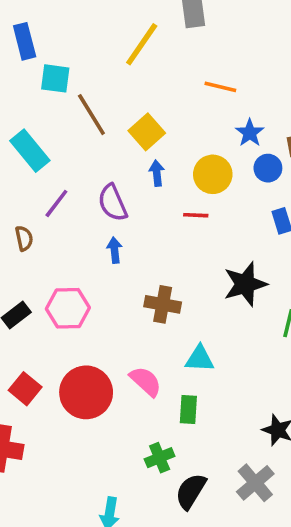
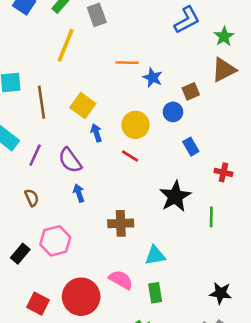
brown line: (91, 115) -> (42, 102), turned 36
blue star: (250, 133) -> (153, 77), moved
purple line: (56, 203) -> (35, 155), moved
red line: (196, 215) -> (130, 156), turned 42
brown semicircle: (24, 238) -> (32, 198), moved

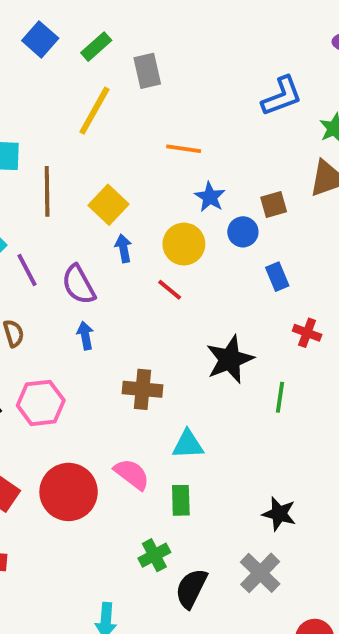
blue star: (153, 77) -> (210, 197), moved
blue rectangle: (191, 147) -> (277, 277), moved
purple line: (35, 155) -> (27, 270), turned -60

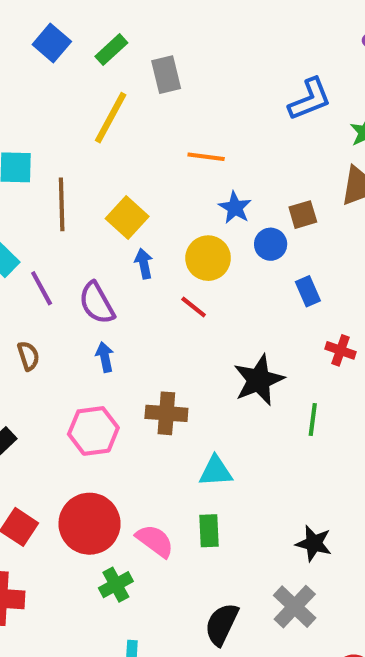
pink hexagon: (41, 403) -> (93, 431), moved
pink semicircle: (132, 474) -> (155, 541), moved
green cross: (154, 555) -> (116, 585), moved

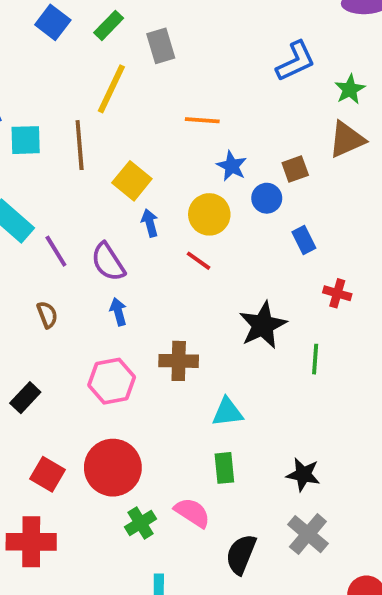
brown line: (62, 204) -> (80, 145), moved
pink semicircle: (155, 541) -> (192, 513), moved
black star: (314, 543) -> (303, 475), moved

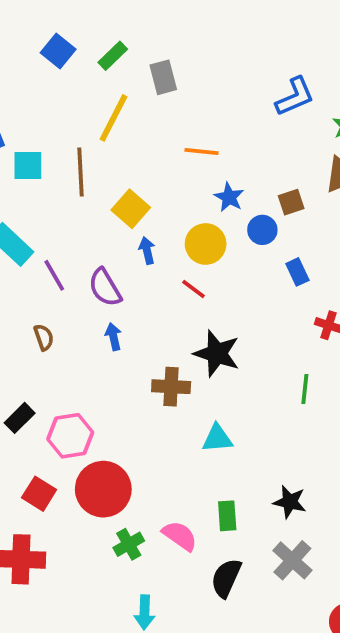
black star: (263, 325) -> (217, 354), moved, turned -30
pink hexagon: (112, 381) -> (70, 436), moved
green rectangle: (224, 468) -> (227, 516), moved

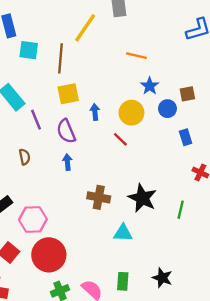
yellow square: (131, 209) -> (68, 94), moved, turned 30
black star: (217, 354) -> (142, 198), moved

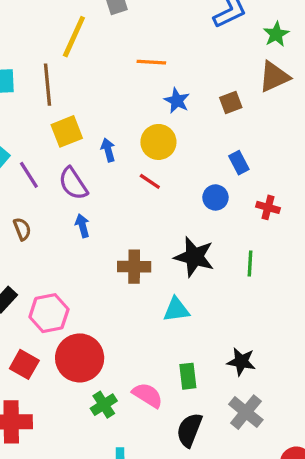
blue circle: (167, 109) -> (215, 197), moved

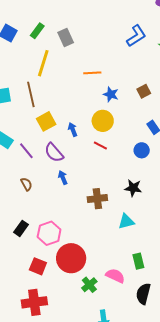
black star: (194, 257) -> (133, 188), size x0.7

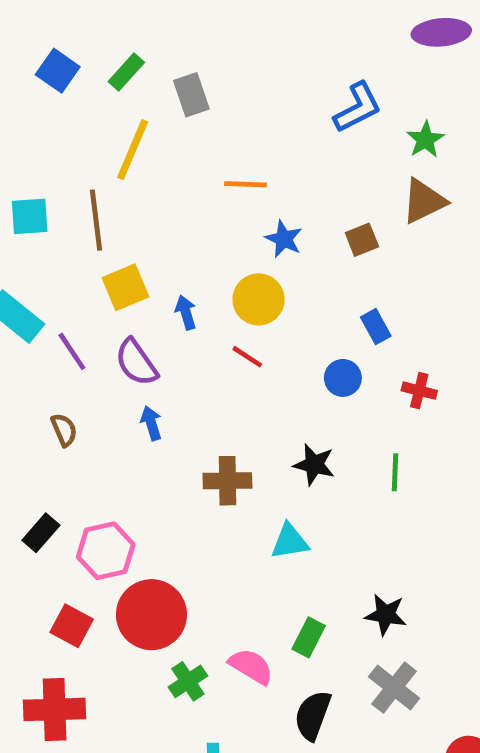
green rectangle: (138, 261) -> (309, 637), turned 35

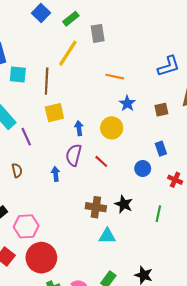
blue L-shape: (358, 108) -> (169, 66), moved
red line: (247, 357) -> (101, 161), moved
purple semicircle: (136, 362) -> (74, 155), moved, turned 40
brown cross: (227, 481) -> (96, 207), moved

